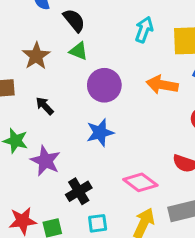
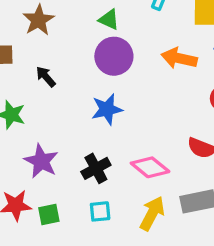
green triangle: (79, 51) -> (109, 20), moved
purple star: (45, 161) -> (41, 161), moved
black cross: (79, 191) -> (96, 168), moved

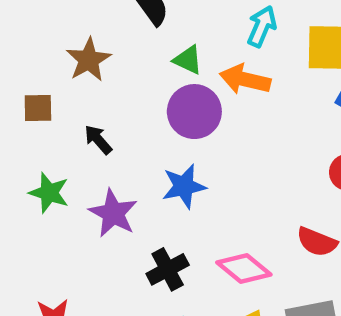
orange arrow: (179, 58) -> (245, 79), moved
purple star: (41, 161) -> (113, 213), moved

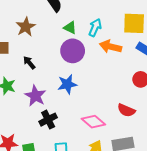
cyan arrow: (262, 26) -> (95, 28), moved
orange arrow: (245, 79) -> (111, 47), moved
black cross: (168, 269) -> (48, 120), moved

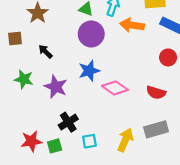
black cross: (48, 120) -> (68, 122), moved
pink diamond: (93, 122) -> (115, 88), moved

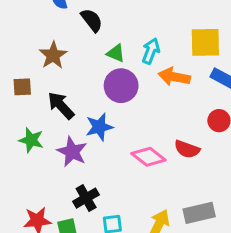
black arrow: (45, 51) -> (61, 105), size x1.5
blue star: (89, 71) -> (99, 127), moved
red semicircle: (156, 92) -> (187, 149), moved

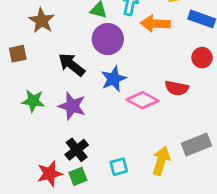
black arrow: (61, 105) -> (72, 65), moved
blue star: (99, 127) -> (114, 79), moved
black cross: (86, 198) -> (77, 150), moved

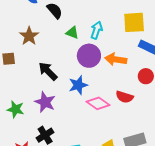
orange arrow: (155, 24) -> (116, 59), moved
purple circle: (108, 39) -> (89, 56), moved
green star: (33, 101) -> (16, 109), moved

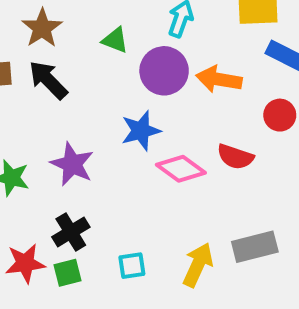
green triangle: (72, 33) -> (115, 40), moved
black arrow: (48, 71) -> (48, 80), moved

